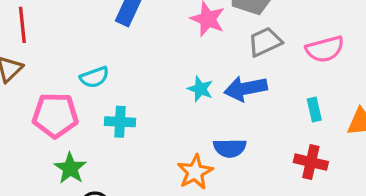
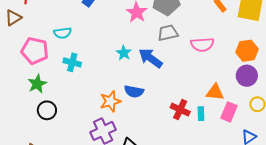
blue arrow: (246, 88) -> (151, 58), turned 35
cyan rectangle: (314, 109) -> (201, 114), moved

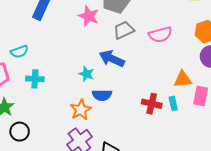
cyan star: (124, 53) -> (86, 74), moved

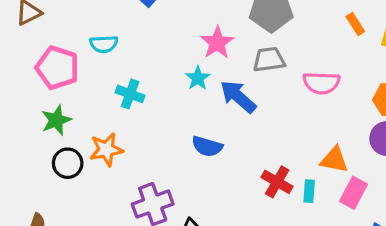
pink star: (89, 16) -> (217, 43), moved
cyan star: (86, 74) -> (198, 78), moved
cyan cross: (35, 79) -> (130, 94), moved
orange star: (81, 110) -> (106, 150), moved

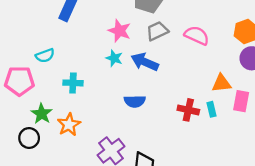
pink semicircle: (321, 83) -> (197, 35), turned -140
green star: (56, 120) -> (42, 114), moved
black circle: (68, 163) -> (29, 138), moved

